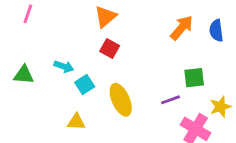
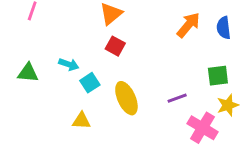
green square: (194, 78) -> (218, 76), moved

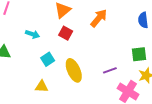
orange arrow: (188, 25) -> (99, 18), moved
cyan arrow: (69, 64) -> (33, 34), moved

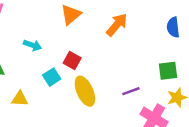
red square: (66, 33) -> (72, 61), moved
yellow triangle: (42, 86) -> (20, 99), moved

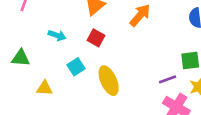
red square: (72, 61) -> (96, 38), moved
purple line: (131, 91) -> (168, 79), moved

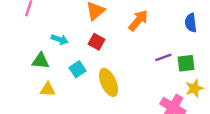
green triangle: (21, 58) -> (41, 61), moved
purple line: (168, 79) -> (163, 57), moved

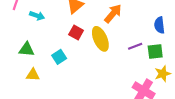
blue semicircle: (191, 23) -> (159, 25), moved
cyan arrow: (60, 39) -> (37, 16), moved
yellow ellipse: (108, 82) -> (100, 39), moved

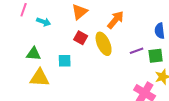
cyan square: (59, 57) -> (65, 61), turned 32
yellow triangle: (33, 75) -> (40, 78), size x1.5

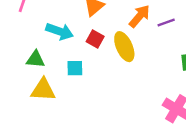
cyan arrow: (44, 22) -> (60, 31), moved, size x1.5
purple line: (137, 51) -> (166, 23), moved

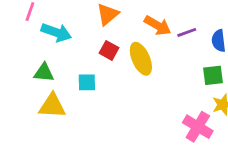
orange arrow: (140, 16) -> (158, 25), turned 80
cyan arrow: (60, 31) -> (56, 32), moved

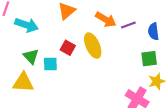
red square: (109, 50) -> (68, 48), moved
green triangle: (44, 73) -> (31, 56), moved, turned 42

